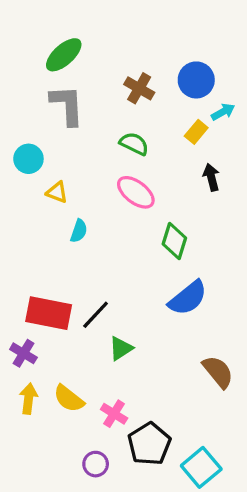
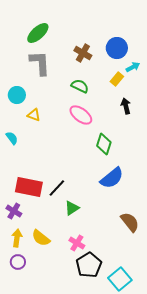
cyan semicircle: (79, 231) -> (12, 138), moved, turned -56
pink cross: (114, 414) -> (77, 243), moved
purple circle: (96, 464) -> (18, 262), moved

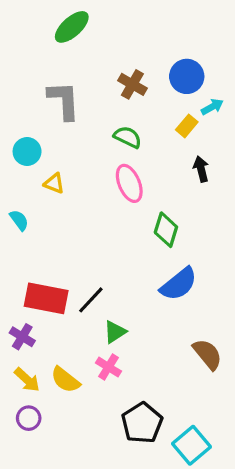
green ellipse: (38, 33) -> (72, 27), moved
pink ellipse: (81, 115) -> (129, 183), turned 30
yellow arrow: (17, 238) -> (27, 380), turned 126
pink cross: (77, 243) -> (108, 367), moved

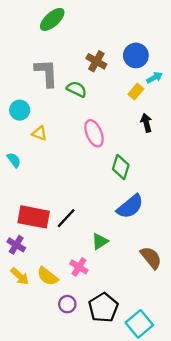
green semicircle: (128, 137) -> (77, 89), moved
green triangle: (115, 332) -> (100, 241), moved
purple circle: (29, 418) -> (67, 304), moved

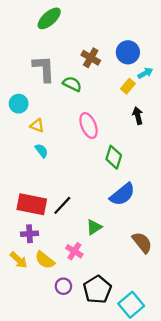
cyan semicircle: (14, 160) -> (42, 151), moved
purple cross: (16, 245) -> (30, 234), moved, turned -35

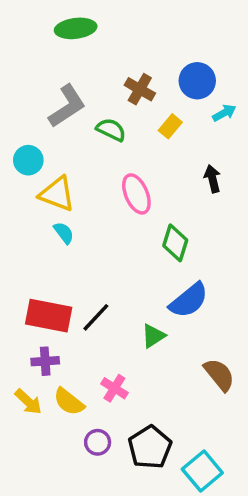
green ellipse: (49, 18) -> (76, 28), turned 35
gray L-shape: (44, 69) -> (67, 106), turned 60
yellow rectangle: (128, 86) -> (170, 126), moved
yellow triangle: (37, 126) -> (57, 194), size x1.6
green triangle: (94, 227) -> (153, 336), moved

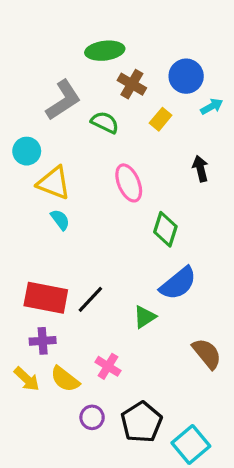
green ellipse: (76, 28) -> (105, 51), moved

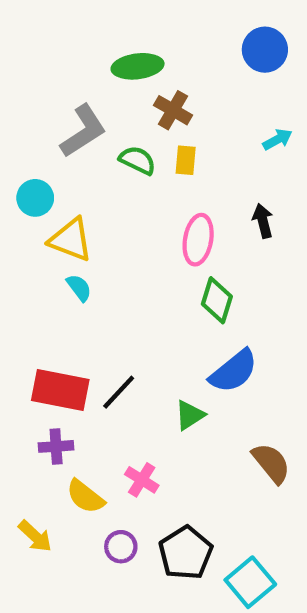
blue circle: (186, 76) -> (265, 50), moved
yellow rectangle: (161, 119) -> (186, 160), moved, turned -35
pink ellipse: (129, 183) -> (198, 240), moved, turned 33
yellow arrow: (27, 379) -> (35, 536), moved

